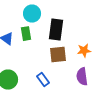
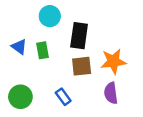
green rectangle: (26, 34) -> (42, 50), moved
orange star: (84, 51) -> (113, 61), size x1.5

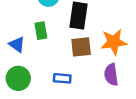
blue triangle: (19, 47) -> (17, 44), moved
blue rectangle: (63, 97) -> (62, 78), turned -49

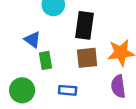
green rectangle: (41, 31) -> (45, 60), moved
blue triangle: (17, 44) -> (32, 40), moved

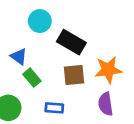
black rectangle: (84, 25) -> (71, 42), turned -68
green rectangle: (45, 60) -> (32, 78), turned -30

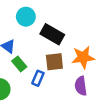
blue rectangle: (54, 108) -> (38, 78), moved, turned -72

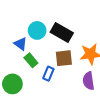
cyan circle: (26, 17) -> (37, 30), moved

